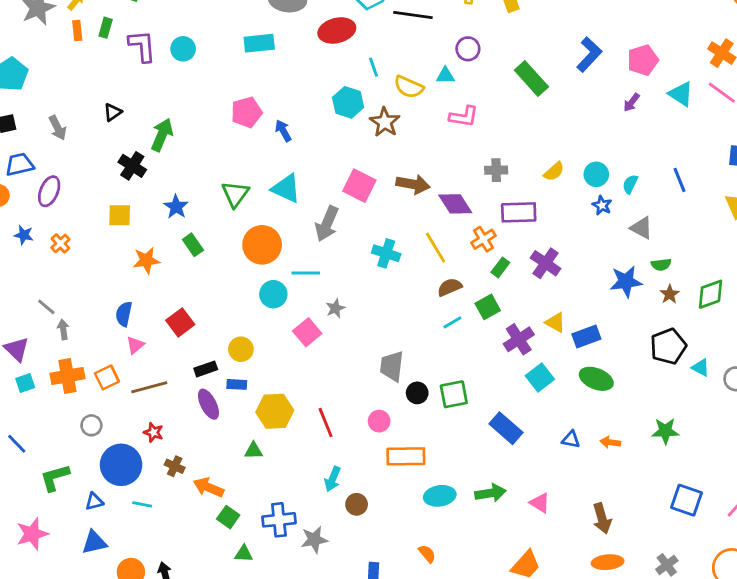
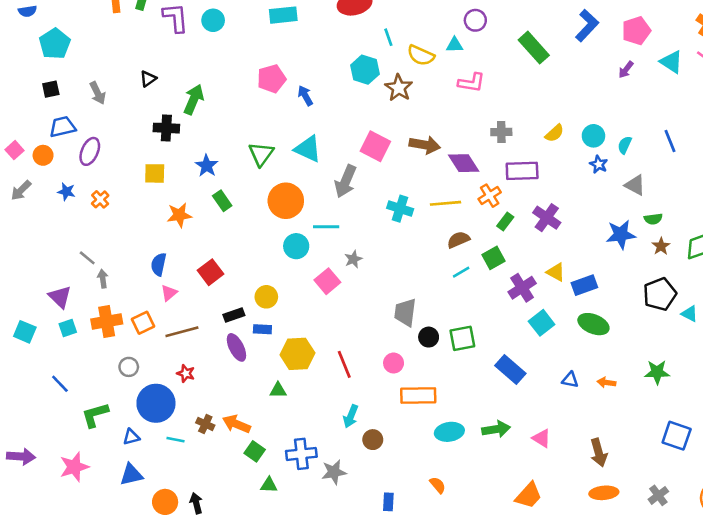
black cross: (132, 166) -> (166, 128), turned -30
yellow line: (436, 248) -> (445, 203), turned -64
brown cross: (175, 466) -> (205, 424), moved

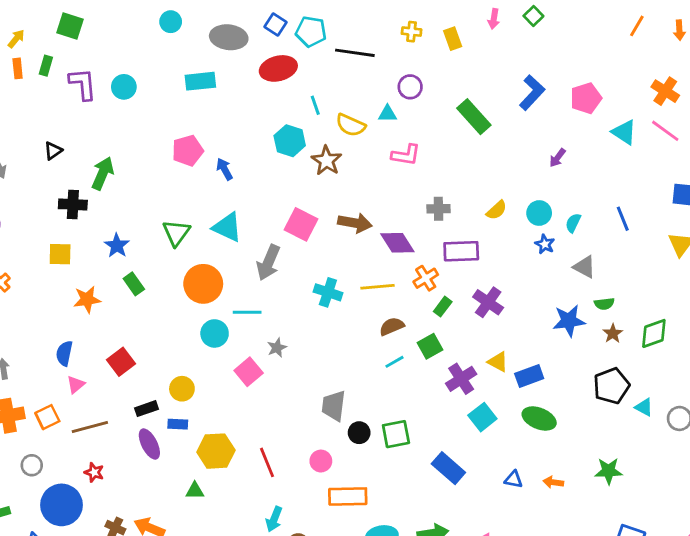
purple arrow: (626, 70) -> (558, 158), moved

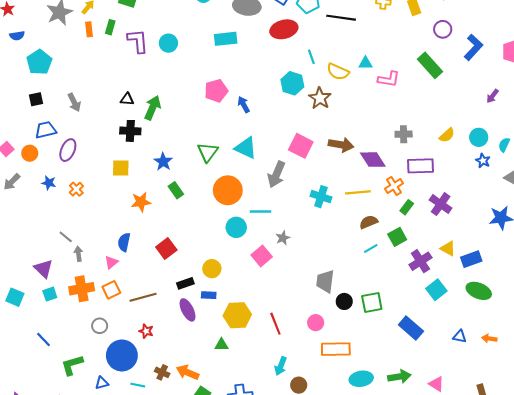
purple circle: (410, 87) -> (443, 29), moved
black triangle: (53, 151) -> (127, 99), moved, turned 40
pink L-shape: (406, 155) -> (389, 79), moved
pink triangle: (76, 384) -> (111, 262), moved

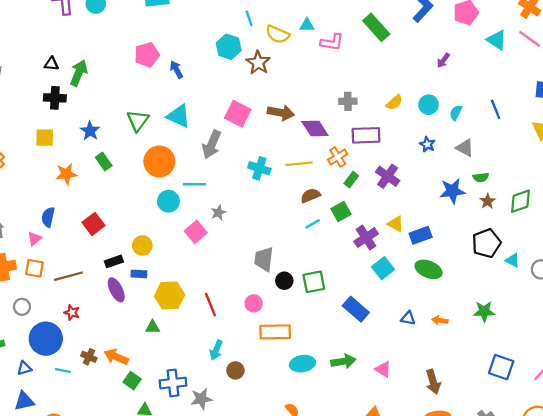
blue star: (483, 161) -> (427, 144), moved
orange square: (111, 290) -> (34, 268), turned 36

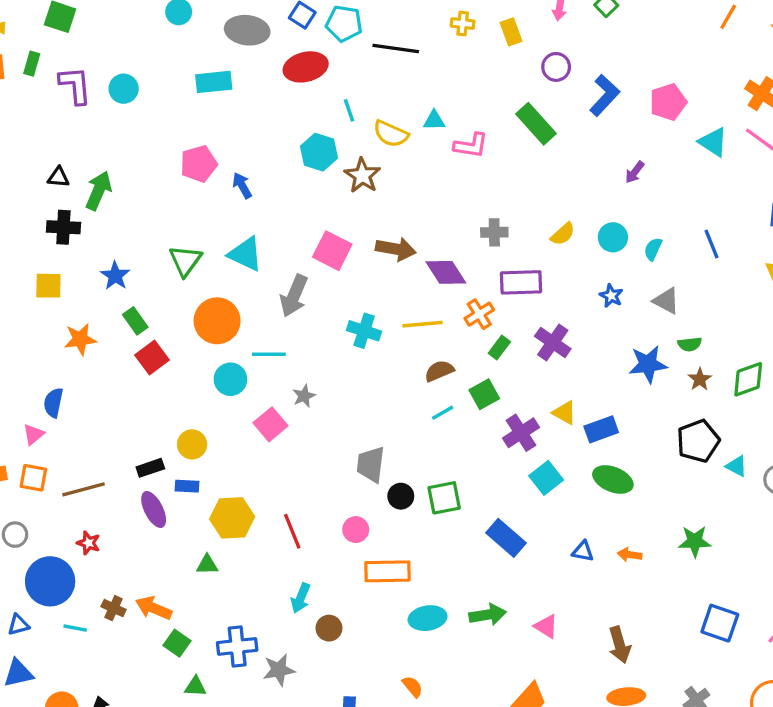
red square: (93, 224) -> (152, 358), moved

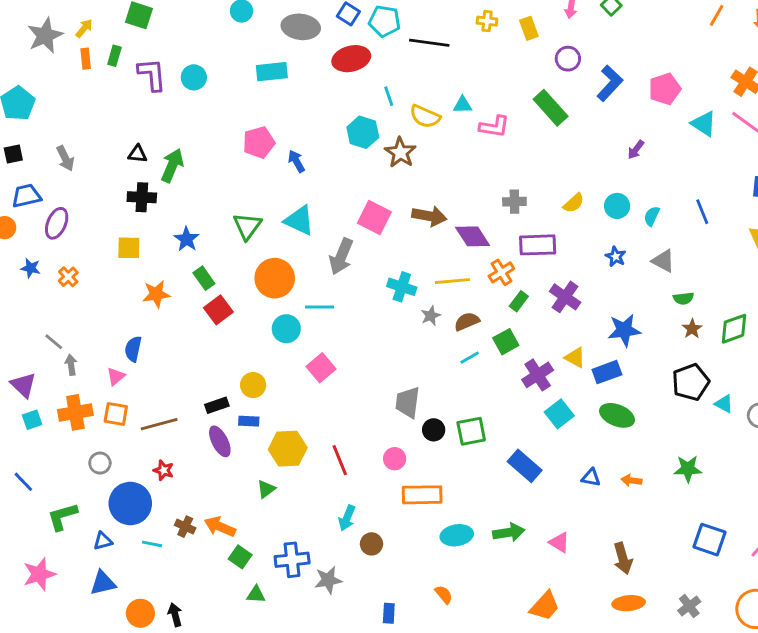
blue star: (648, 364) -> (624, 330), moved
gray star: (304, 396) -> (431, 316), moved
green triangle: (207, 565) -> (266, 489), turned -36

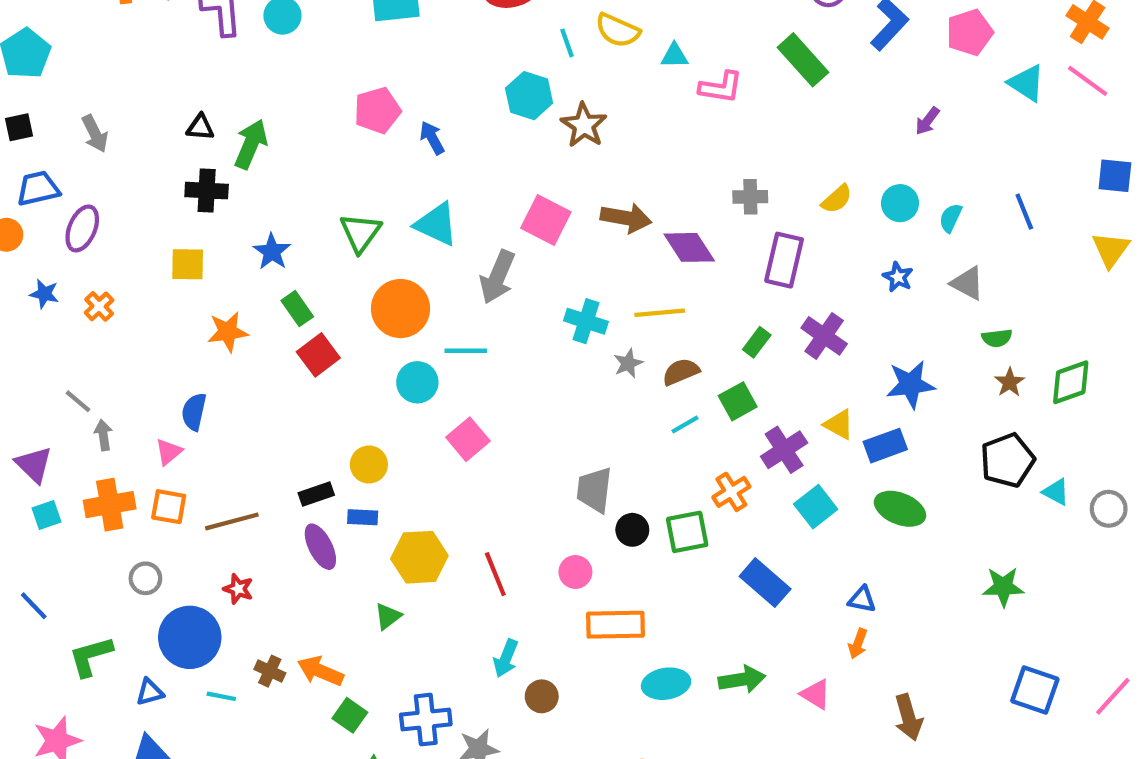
yellow semicircle: (425, 116) -> (618, 30), moved
purple rectangle: (538, 245) -> (784, 260), turned -75
orange cross: (501, 272) -> (731, 492), moved
orange arrow: (631, 480) -> (858, 644), moved, turned -78

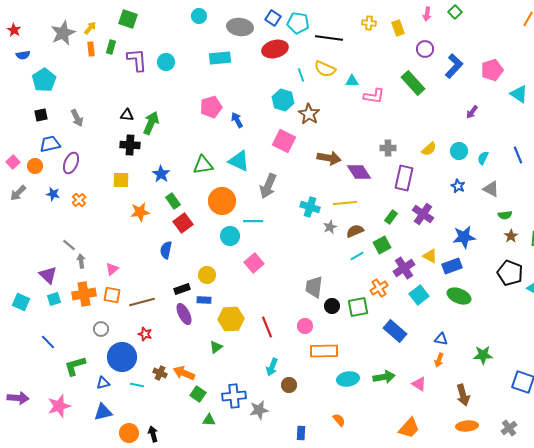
pink square: (546, 220) -> (284, 141), moved
green triangle: (360, 233) -> (203, 165), turned 45
blue semicircle: (194, 412) -> (166, 250), moved
black pentagon: (1007, 460) -> (510, 273), turned -30
green star: (1003, 587) -> (483, 355), moved

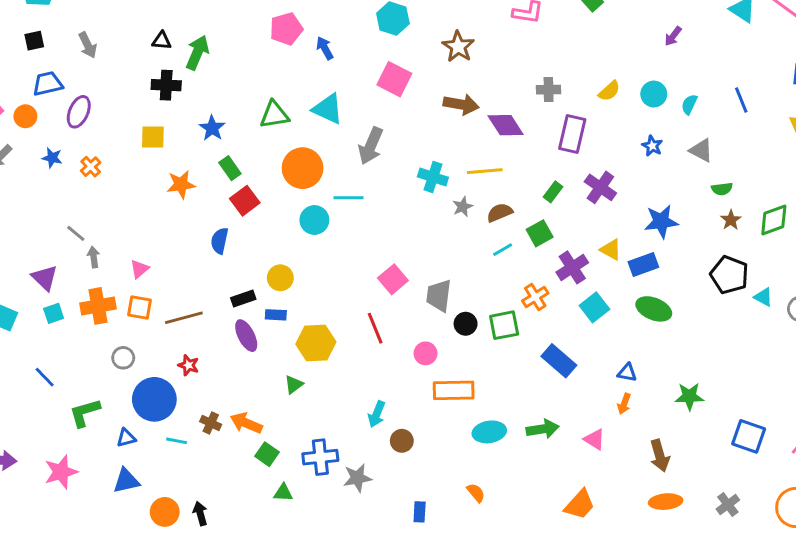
brown star: (309, 114) -> (458, 47), moved
pink square: (254, 263) -> (393, 279), moved
red line: (267, 327) -> (375, 328), moved

